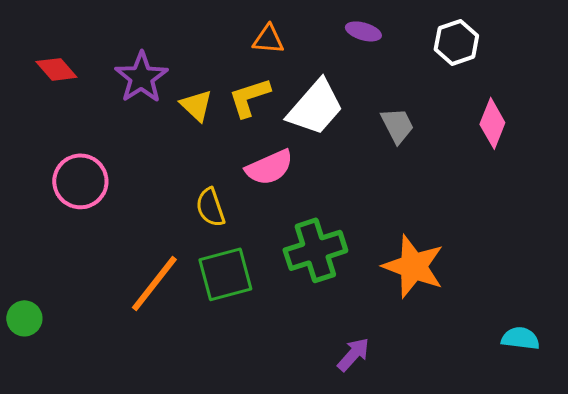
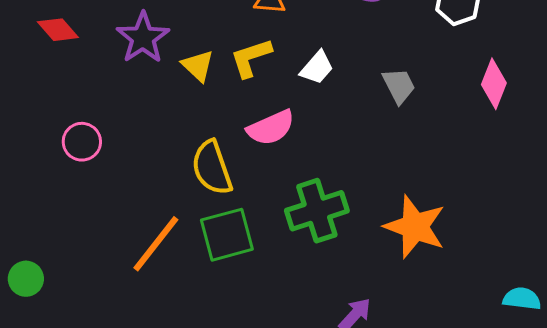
white trapezoid: (315, 107) -> (317, 68), size x0.6
pink circle: (80, 181) -> (82, 142), size x0.7
yellow semicircle: (210, 207) -> (212, 168), size x1.4

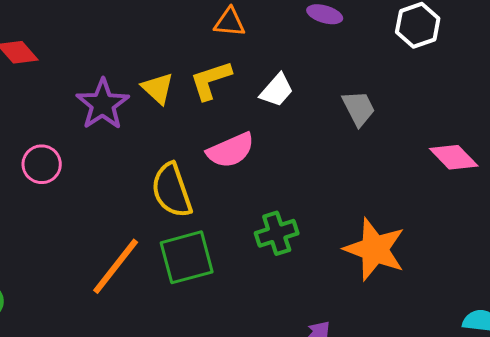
purple star: (143, 38) -> (103, 104), moved
pink diamond: (494, 84) -> (454, 157), moved, turned -66
green cross: (317, 211) -> (277, 233), size x0.7

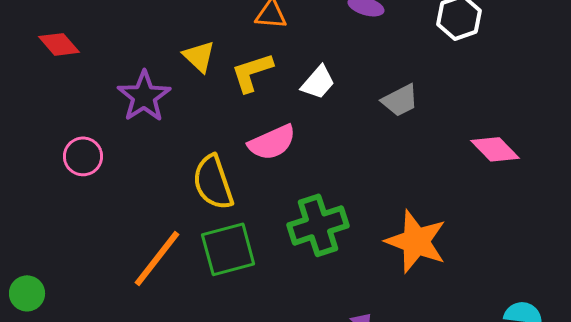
yellow triangle: (158, 88) -> (199, 56), moved
gray trapezoid: (359, 108) -> (400, 100), turned 90
green cross: (277, 233) -> (318, 225), size x1.4

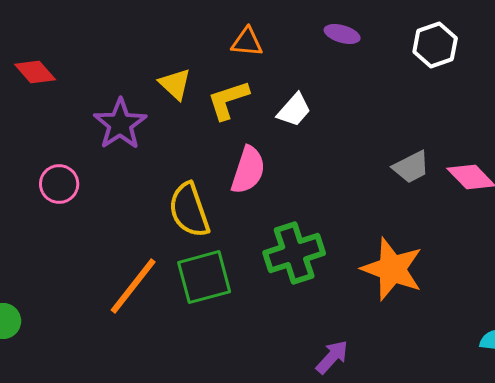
gray trapezoid: (400, 100) -> (411, 167), moved
pink semicircle: (272, 142) -> (248, 170), turned -48

